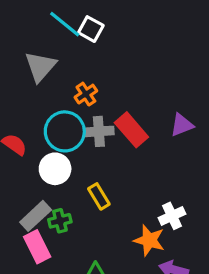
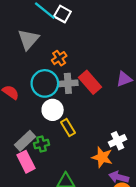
white circle: (55, 169) -> (53, 110), moved

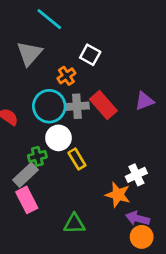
white square: (62, 14) -> (90, 55), moved
green cross: (42, 144) -> (37, 156), moved

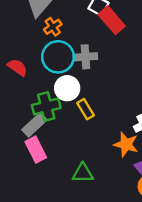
orange cross: (66, 76) -> (53, 27), moved
red rectangle: (103, 105) -> (112, 20), moved
green cross: (37, 156) -> (46, 106), size x1.5

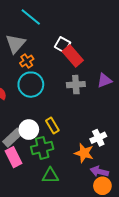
gray cross: (85, 57) -> (76, 85), moved
white circle: (67, 88) -> (29, 130), moved
green cross: (46, 106) -> (42, 148), moved

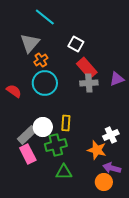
red rectangle: (73, 56) -> (87, 68), moved
yellow rectangle: (52, 125) -> (66, 123), turned 35
orange circle: (102, 186) -> (104, 182), moved

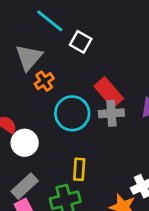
white square: (76, 44) -> (81, 42), moved
cyan circle: (45, 83) -> (72, 113), moved
white circle: (43, 127) -> (25, 143), moved

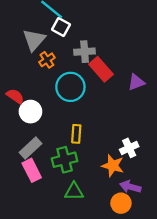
white square: (81, 42) -> (61, 27), moved
gray cross: (111, 113) -> (85, 52), moved

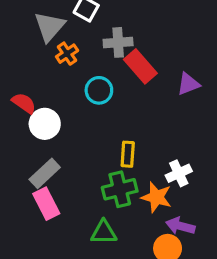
cyan circle: (70, 87) -> (99, 90), size x0.7
yellow rectangle: (76, 134) -> (128, 154), moved
green cross: (65, 160) -> (120, 189), moved

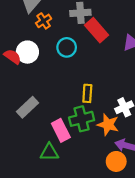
white circle: (45, 124) -> (27, 52), moved
pink rectangle: (46, 204) -> (61, 130), moved
green triangle: (104, 232) -> (49, 152), moved

